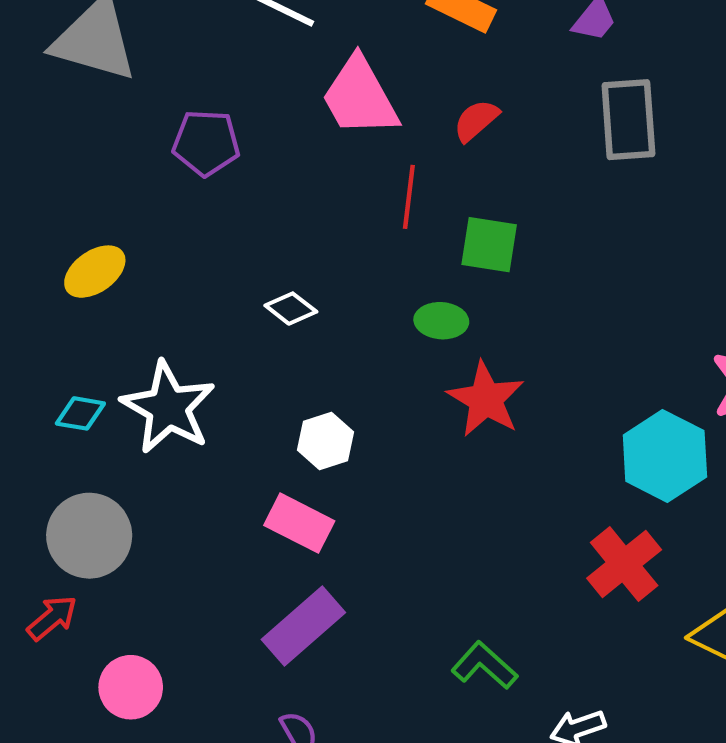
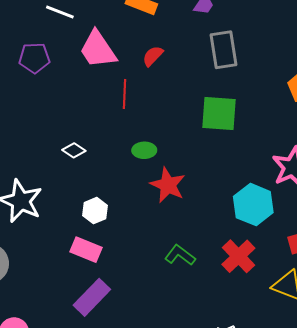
purple pentagon: (206, 143) -> (34, 58), moved
green square: (489, 245) -> (219, 114), moved, size x1.4
green L-shape: (484, 665) -> (180, 255), moved

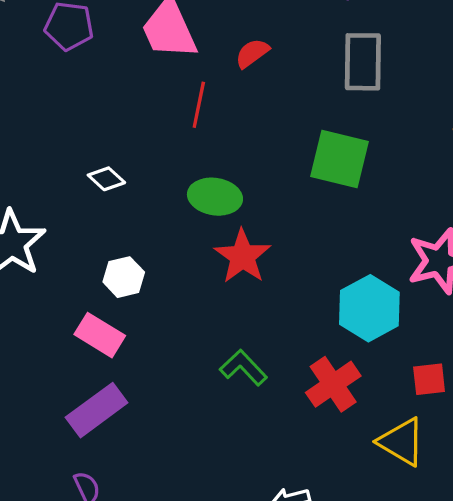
green ellipse: (144, 150) -> (215, 197), size x1.4

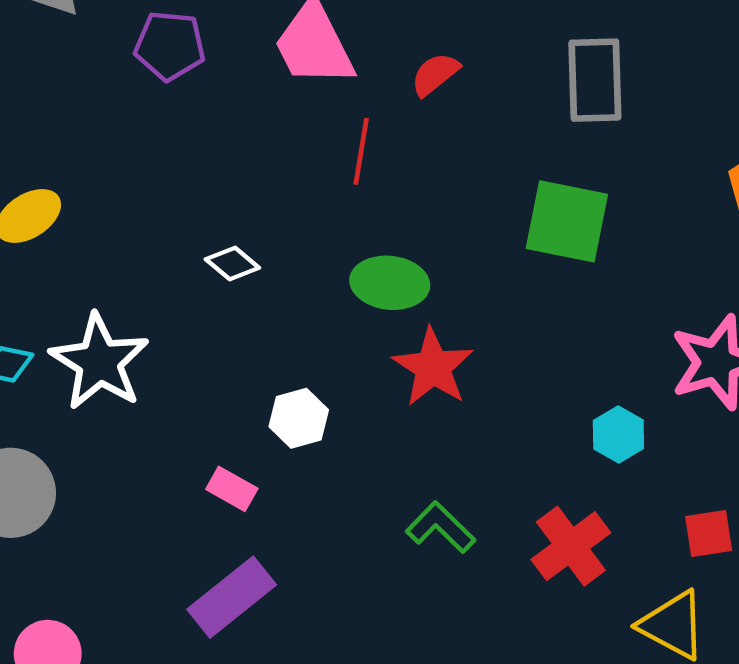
white hexagon: (124, 277) -> (299, 418), moved
cyan hexagon: (369, 308) -> (618, 435), size x0.6
pink rectangle: (100, 335) -> (232, 489), size x0.7

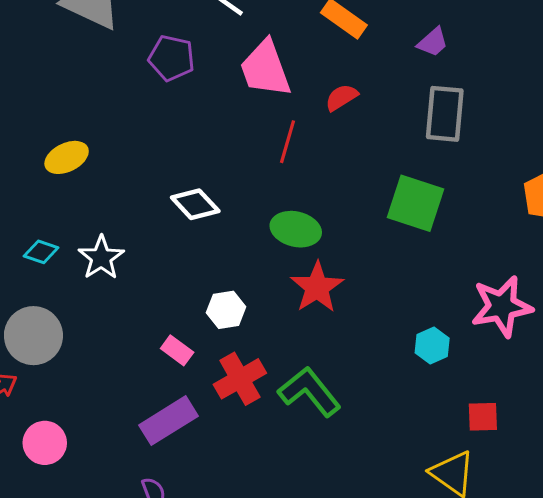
white diamond: (232, 263) -> (195, 204), size x1.4
white star: (99, 362) -> (101, 258), size x0.7
green L-shape: (441, 527) -> (309, 392), size x1.4
red cross: (571, 546) -> (240, 379), moved

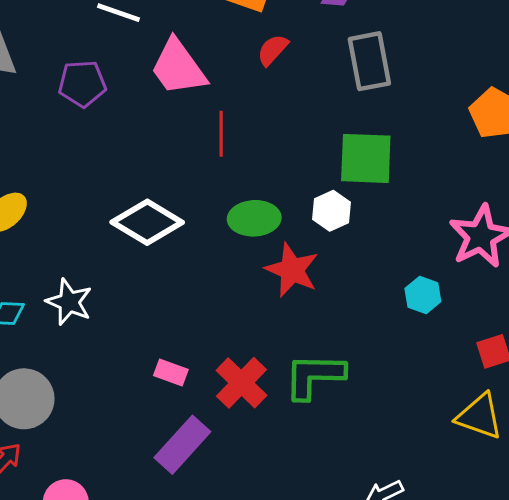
red semicircle: (341, 97) -> (273, 50), moved
white diamond: (195, 204) -> (147, 222), size x1.4
white hexagon: (226, 310) -> (331, 211), moved
green L-shape: (309, 392) -> (314, 376), turned -34

